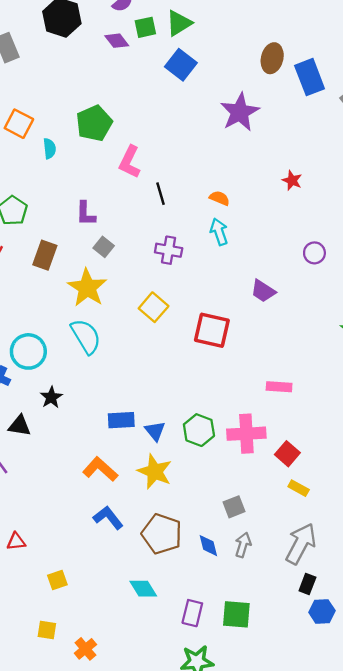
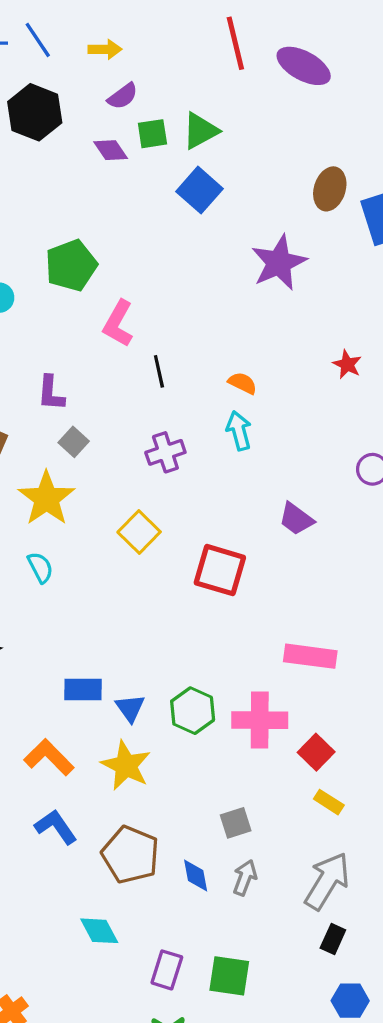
purple cross: (169, 250) -> (165, 452), turned -32
cyan semicircle: (86, 336) -> (40, 567), size x0.6
pink rectangle: (279, 387) -> (310, 656), size x1.4
blue hexagon: (322, 611) -> (350, 1001), moved

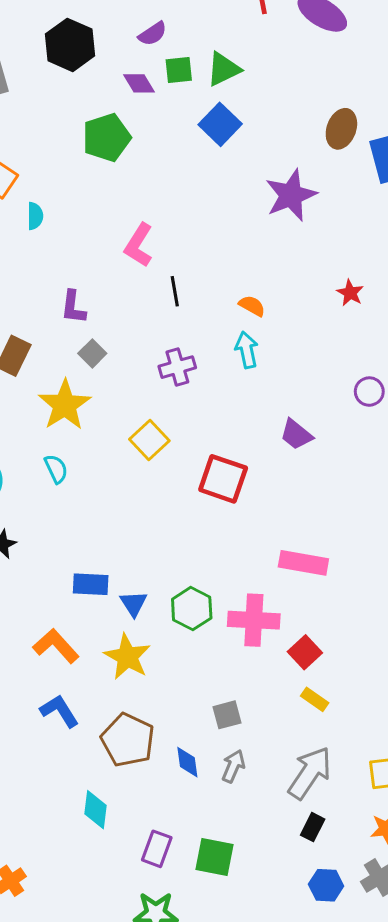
green pentagon: (71, 265) -> (107, 138), moved
cyan diamond: (99, 931) -> (96, 810), turned 33

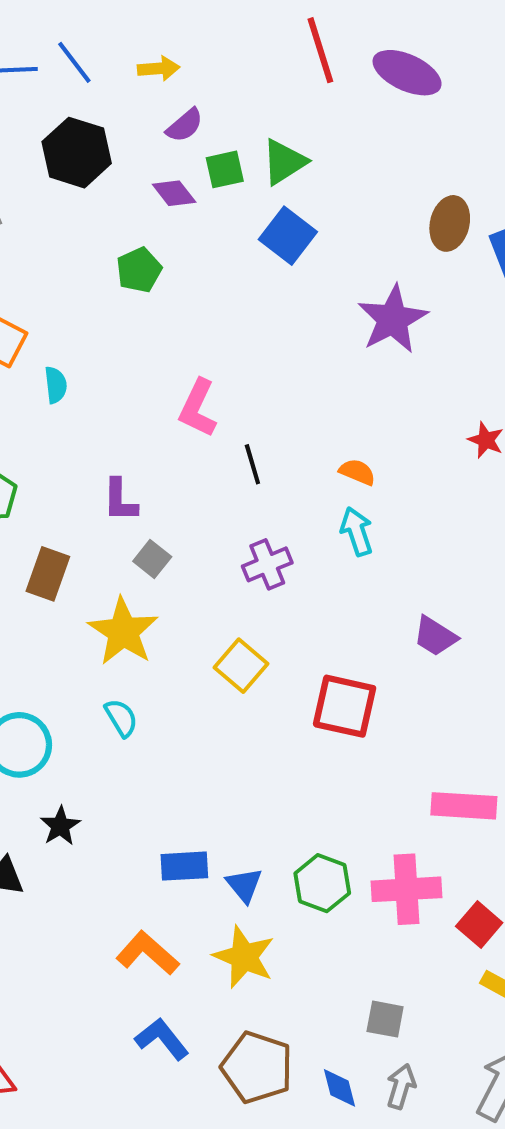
green pentagon: (107, 138) -> (139, 270), size x0.7
gray square: (227, 715) -> (385, 1019), turned 32

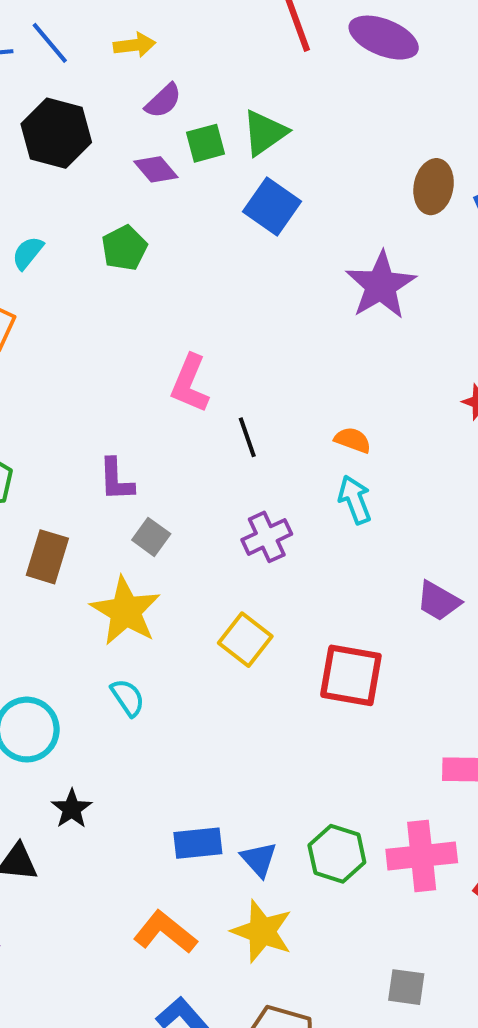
cyan semicircle: (56, 385) -> (28, 253), moved, turned -132

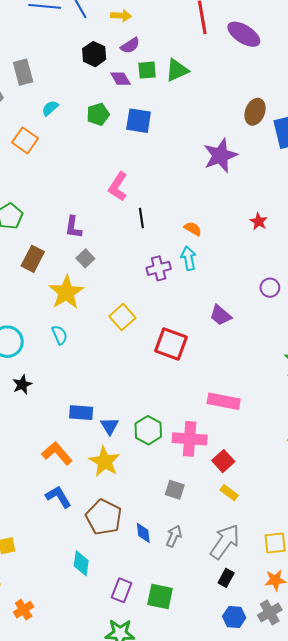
black hexagon: (56, 133) -> (94, 54), moved, size x0.7
blue square: (272, 206) -> (139, 121), moved, turned -36
purple cross: (267, 537) -> (159, 268), moved
gray square: (406, 987) -> (175, 490), moved

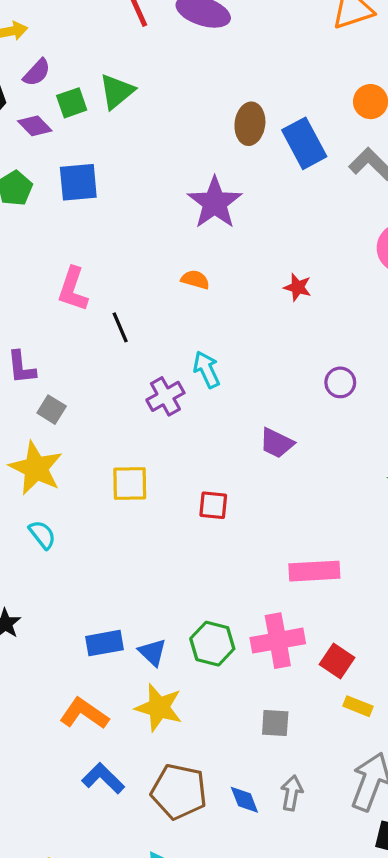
orange semicircle: (193, 229) -> (195, 280), moved
yellow square: (122, 317) -> (130, 483), turned -35
red square: (171, 344) -> (213, 505), size x0.6

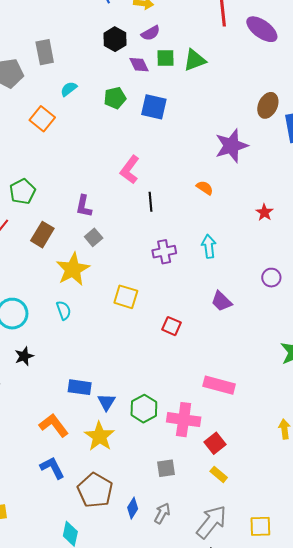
cyan arrow: (207, 370) -> (209, 246), moved
gray square: (275, 723) -> (166, 468), turned -30
blue diamond: (244, 800) -> (133, 508), turned 35

